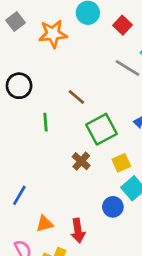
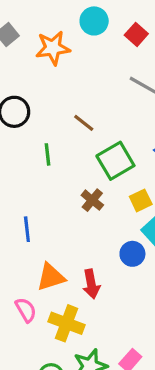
blue line: (19, 195) -> (27, 229), moved, turned -35
orange triangle: (45, 224) -> (51, 277), size x1.4

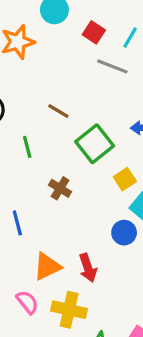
red square: (136, 34) -> (94, 32), moved
brown cross: (92, 200) -> (60, 188), moved

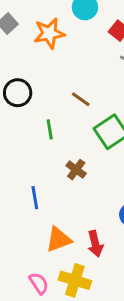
pink semicircle: (27, 302) -> (39, 283), moved

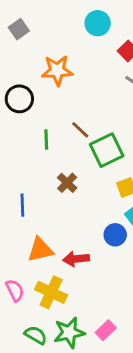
orange star: (49, 33) -> (57, 70), moved
brown line: (81, 99) -> (80, 130), moved
red arrow: (95, 244) -> (76, 259), turned 90

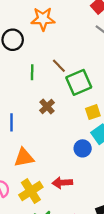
red arrow: (76, 259) -> (62, 183), moved
yellow cross: (51, 292) -> (31, 191), turned 30

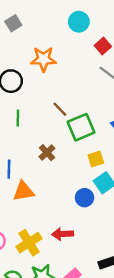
green line: (32, 72) -> (18, 118), moved
orange triangle: (24, 158) -> (24, 191), moved

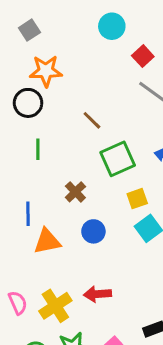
orange star: (43, 59) -> (46, 71), moved
brown line: (60, 109) -> (92, 120), moved
blue circle: (85, 198) -> (93, 231), moved

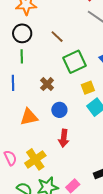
black circle: (28, 103) -> (22, 33), moved
blue line: (28, 214) -> (13, 83), moved
red arrow: (97, 294) -> (64, 138), moved, turned -78

